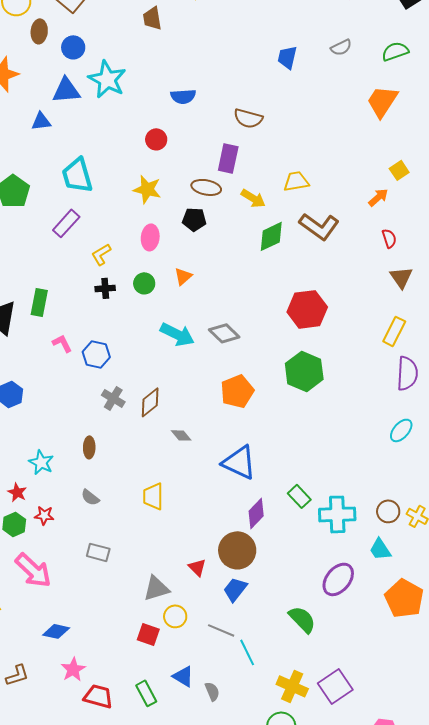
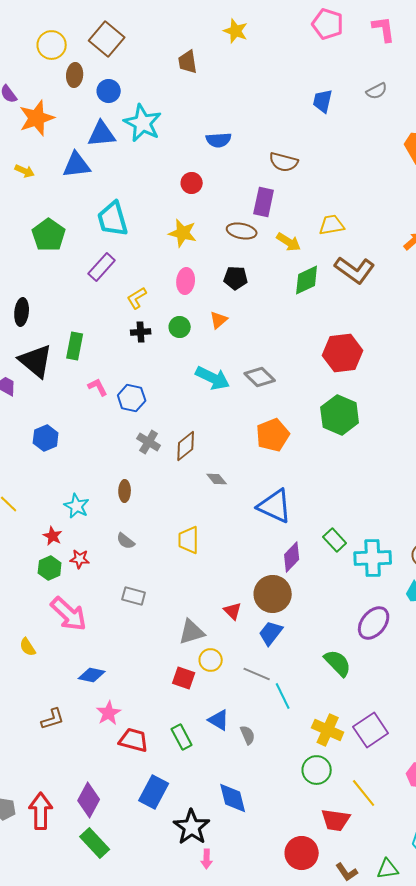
blue triangle: (41, 121) -> (77, 165), size x1.4
black pentagon: (194, 219) -> (236, 278), moved

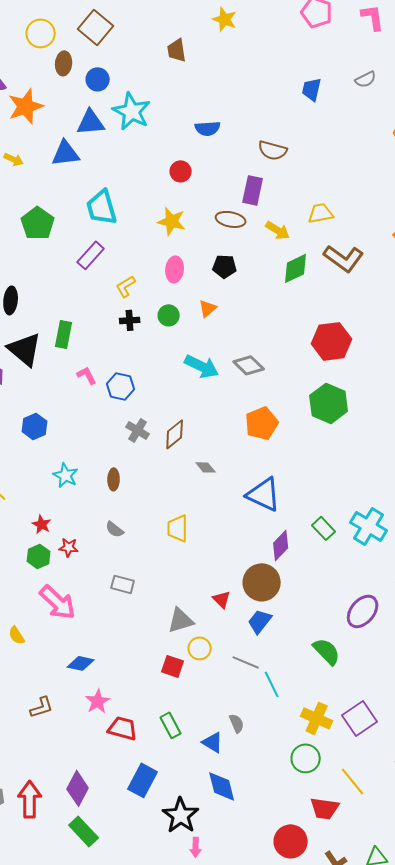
cyan star: (77, 506) -> (66, 475), moved
cyan cross: (373, 558) -> (369, 526), moved, turned 33
blue triangle: (219, 720) -> (213, 742), moved

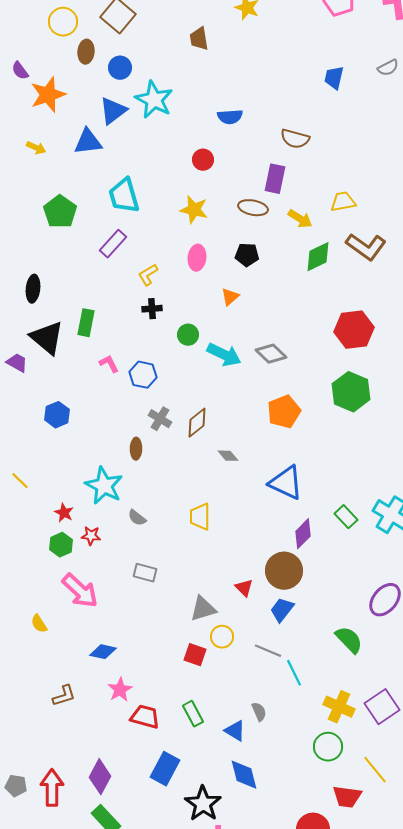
blue triangle: (91, 122) -> (113, 111), turned -32
green circle: (169, 315) -> (188, 335), moved
cyan star: (66, 475) -> (104, 486), moved, size x1.5
brown ellipse: (114, 479) -> (136, 449), moved

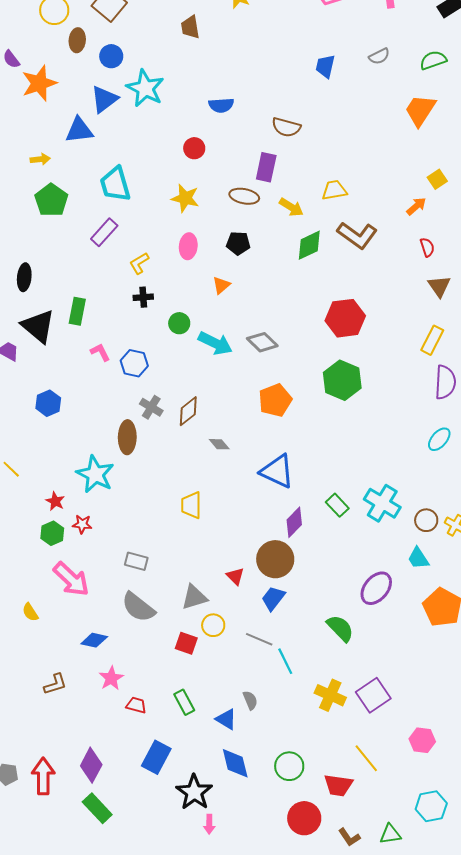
yellow arrow: (36, 148) -> (40, 159), moved, turned -30
brown ellipse: (136, 449) -> (127, 437), size x1.5
gray semicircle: (137, 518) -> (138, 607), moved, size x1.8
red trapezoid: (145, 717) -> (136, 705), size x0.7
green circle: (328, 747) -> (289, 766), moved

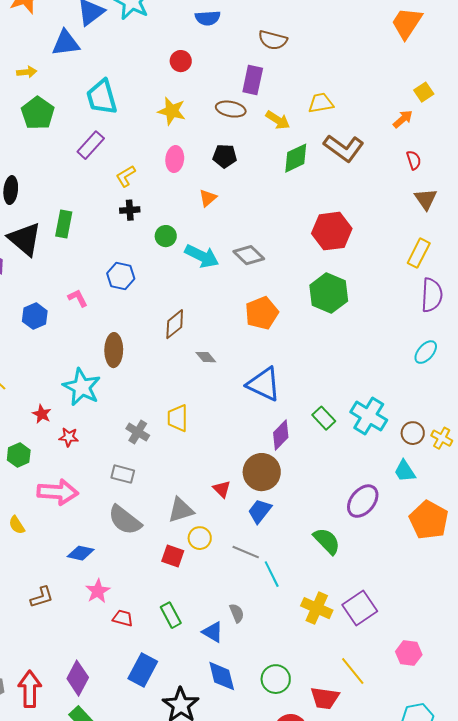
pink L-shape: (100, 352) -> (78, 298), moved
gray cross: (151, 407) -> (138, 432), moved
green hexagon: (52, 533) -> (19, 455), moved
pink arrow: (71, 579) -> (58, 492), turned -39

